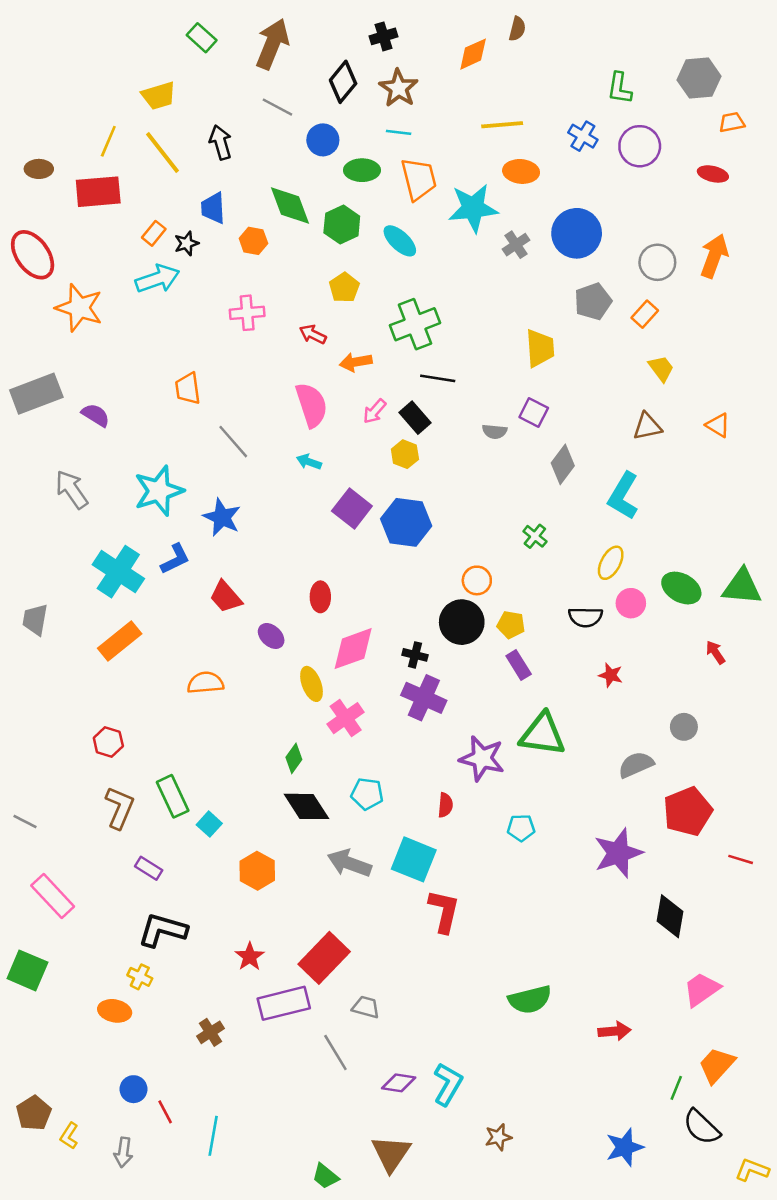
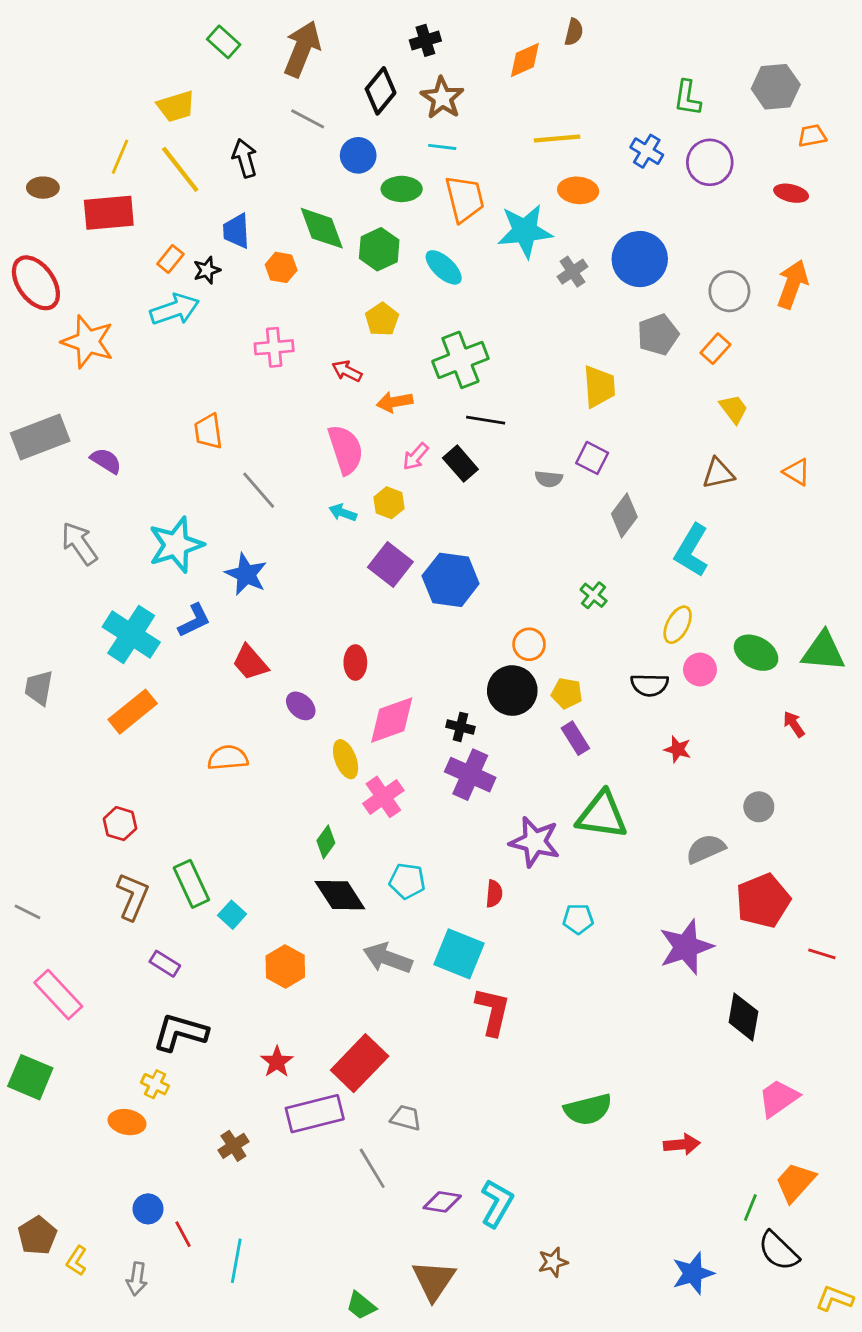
yellow hexagon: (405, 454) -> (389, 503), moved

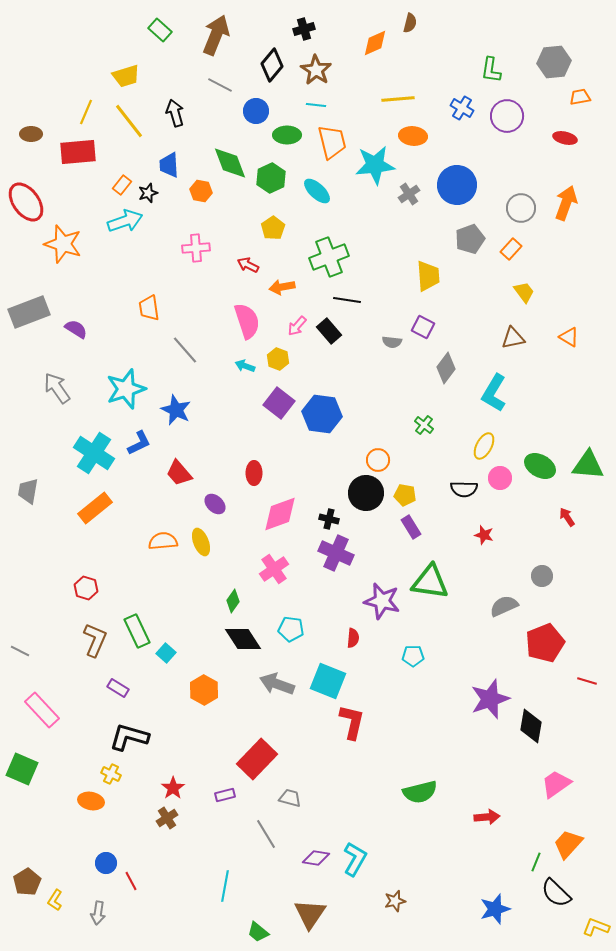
yellow ellipse: (346, 759) -> (201, 542), moved
purple star: (686, 947) -> (490, 699), moved
red star: (277, 1062) -> (173, 788), moved
purple rectangle: (315, 1114) -> (225, 795), size x0.5
cyan line: (236, 1261) -> (225, 886), moved

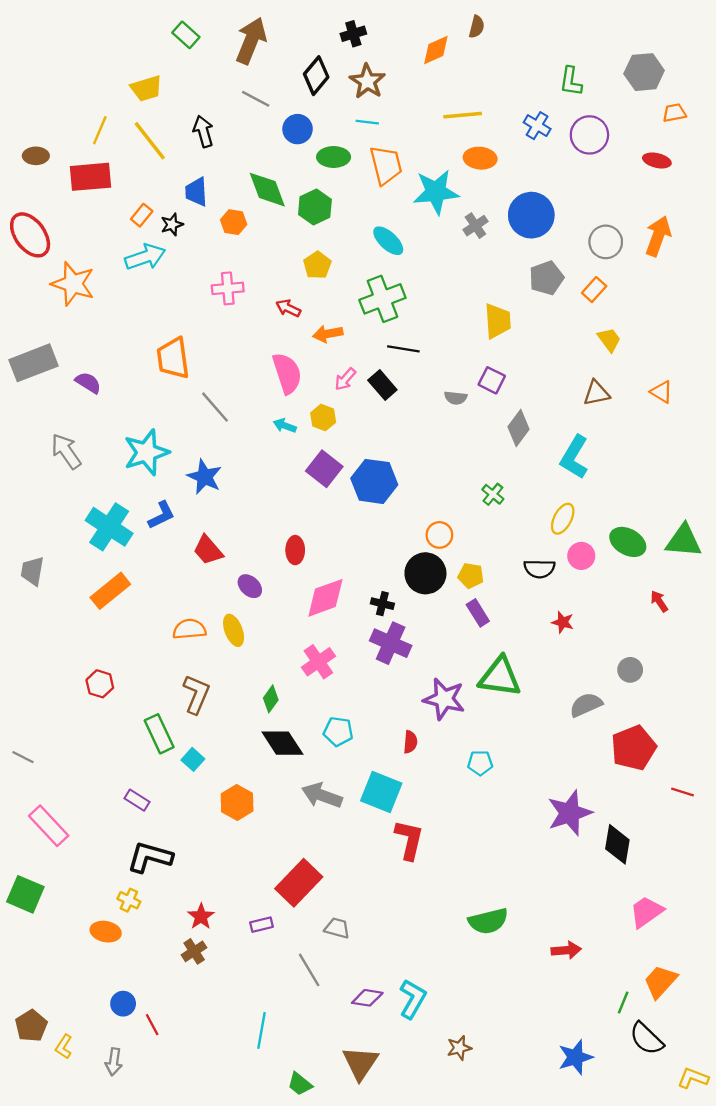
cyan ellipse: (317, 191) -> (388, 241), moved
orange trapezoid: (149, 308) -> (173, 358), size x1.4
brown L-shape: (95, 640) -> (196, 694), moved

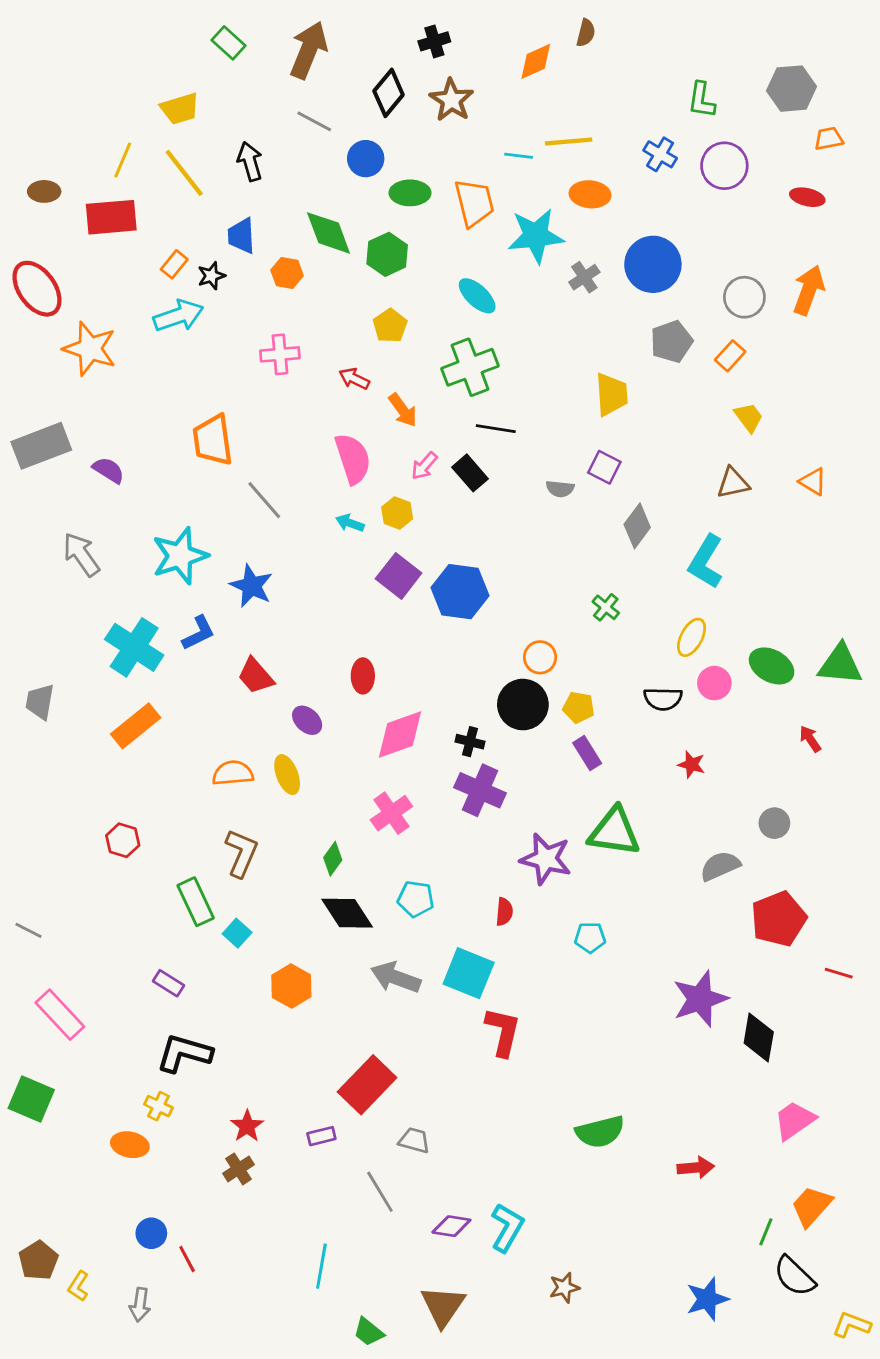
cyan line: (367, 122) -> (519, 156), moved
orange arrow: (328, 334) -> (403, 410), turned -116

